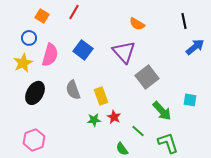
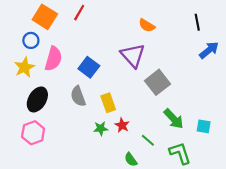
orange square: (42, 16) -> (45, 17), size x1.6
blue square: (83, 50) -> (89, 67), moved
cyan square: (190, 100) -> (204, 126), moved
pink hexagon: (34, 140) -> (33, 133), moved

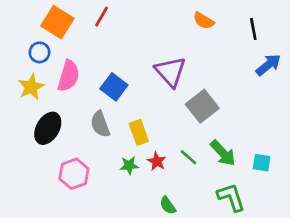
orange semicircle: (147, 25) -> (204, 21), moved
pink hexagon: (33, 133) -> (74, 174), moved
green line: (148, 140) -> (188, 157), moved

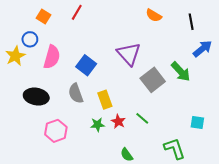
orange square: (57, 22) -> (43, 16), size x0.6
yellow star: (31, 87) -> (15, 56), moved
black ellipse: (48, 128) -> (36, 97), turned 70
green arrow: (223, 153) -> (181, 72), moved

